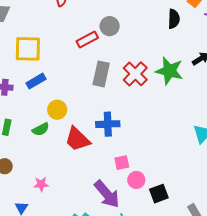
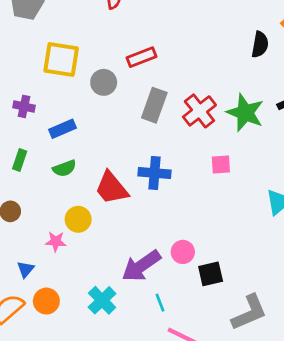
gray circle: (110, 26) -> (104, 82), moved
blue rectangle: (36, 81) -> (62, 129), moved
yellow circle: (57, 110) -> (78, 219), moved
pink square: (122, 163) -> (221, 164), moved
purple arrow: (107, 194) -> (141, 266), turned 88

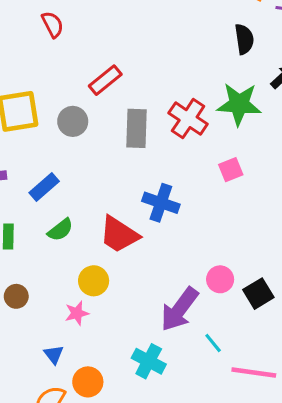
black semicircle: (260, 45) -> (244, 39), moved
blue cross: (154, 173) -> (161, 203), turned 32

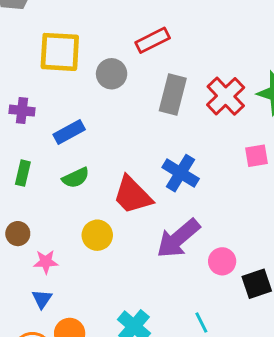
purple arrow: (180, 309) -> (178, 238), moved
pink star: (77, 313) -> (46, 262), moved

